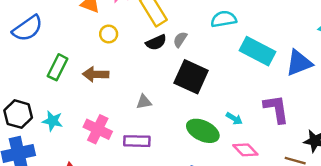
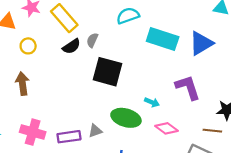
brown arrow: (96, 74) -> (23, 84), turned 90
gray triangle: (144, 102) -> (95, 131), moved

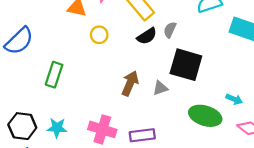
brown arrow: (23, 84) -> (130, 83), moved, turned 30
gray triangle: (95, 131) -> (160, 88), moved

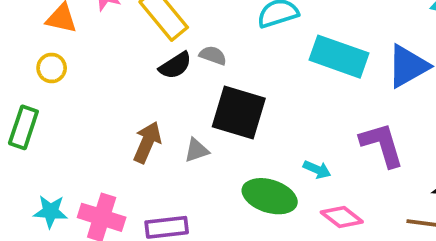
gray semicircle: (170, 30) -> (213, 55), turned 84
yellow circle: (99, 35) -> (52, 68), moved
cyan star: (57, 128) -> (50, 211), moved

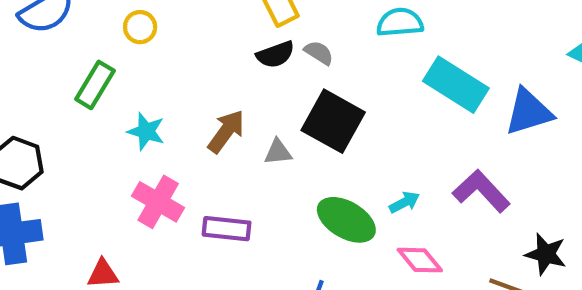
purple L-shape: (382, 145) -> (481, 191), turned -39
cyan arrow: (317, 170) -> (404, 202), turned -64
cyan star: (50, 211) -> (146, 131), moved

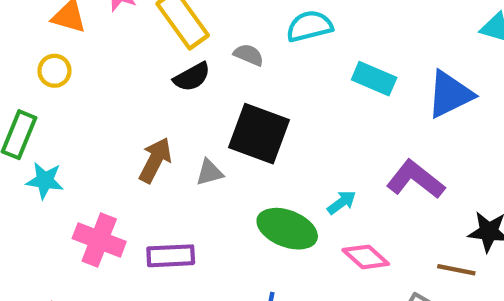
gray semicircle: (319, 53) -> (249, 55), moved
cyan rectangle: (456, 85) -> (374, 79), size x0.7
cyan star: (146, 131) -> (45, 181), moved

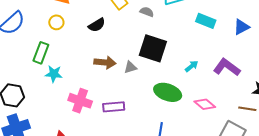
black semicircle: (192, 77) -> (97, 25), moved
blue triangle: (450, 94) -> (241, 27), size x0.7
brown arrow: (155, 160) -> (105, 62), turned 70
cyan arrow: (342, 202) -> (192, 66), moved

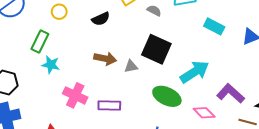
cyan arrow: (192, 66) -> (195, 72), size x2.0
purple L-shape: (227, 67) -> (231, 93), moved

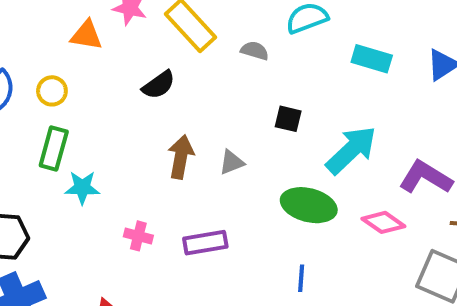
yellow circle: (59, 12) -> (52, 91), moved
black square: (156, 49) -> (288, 119), moved, size x0.5
brown arrow: (105, 59) -> (181, 157), turned -80
pink cross: (75, 95) -> (138, 236), size x0.6

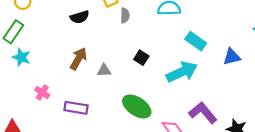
gray semicircle: (255, 51) -> (125, 15), moved, turned 56
cyan arrow: (351, 150) -> (182, 72), moved

